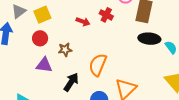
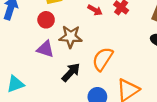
brown star: (65, 50) -> (71, 37), size x1.5

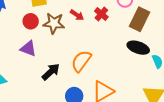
brown star: (71, 37) -> (54, 23), moved

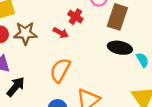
red arrow: (77, 15) -> (61, 33), moved
black arrow: (51, 72) -> (16, 87), moved

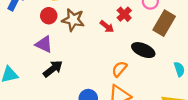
black ellipse: (120, 48) -> (143, 50), moved
orange semicircle: (60, 70) -> (119, 69), moved, size x0.7

